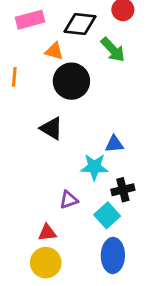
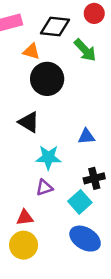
cyan star: (94, 167) -> (48, 157), moved
blue ellipse: (113, 255) -> (85, 239), turned -60

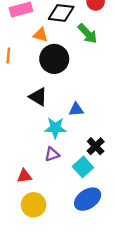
blue triangle: (86, 136) -> (76, 109), moved
black cross: (94, 178) -> (96, 146), turned -30
red triangle: (25, 218) -> (24, 176), moved
blue ellipse: (85, 239) -> (88, 199), turned -65

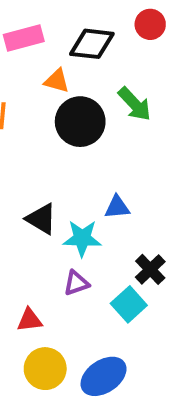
green arrow: (88, 34) -> (135, 104), moved
black triangle: (38, 97) -> (41, 219), moved
blue ellipse: (88, 199) -> (104, 376), moved

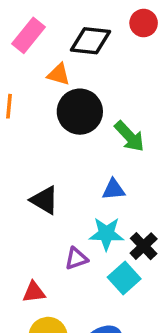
pink rectangle: (24, 38) -> (29, 35), turned -36
green arrow: (135, 104) -> (129, 136), moved
cyan star: (82, 238) -> (106, 234), moved

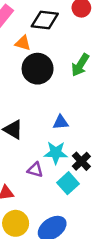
green arrow: (129, 136) -> (80, 65), moved, turned 75
purple triangle: (76, 258) -> (35, 170), turned 35

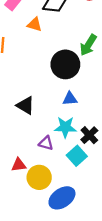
black circle: (38, 69) -> (65, 64), moved
yellow circle: (16, 223) -> (39, 177), moved

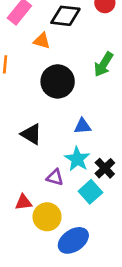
black circle: (65, 64) -> (58, 81), moved
cyan star: (65, 127) -> (77, 159), turned 30

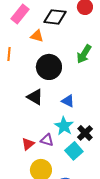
blue triangle: (83, 126) -> (68, 101), turned 32
black triangle: (31, 134) -> (35, 97), moved
red triangle: (23, 202) -> (28, 144), moved, turned -32

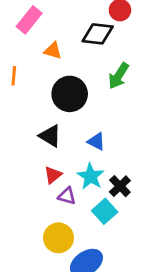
black diamond: (55, 17) -> (98, 34), moved
red triangle: (28, 144) -> (53, 175), moved

